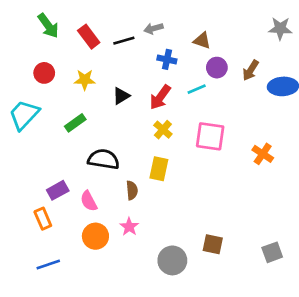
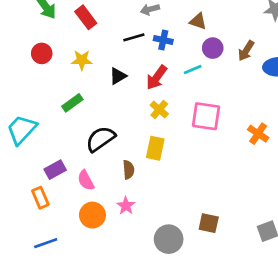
black line: (124, 41) -> (134, 37), moved
cyan trapezoid: (24, 115) -> (22, 130), moved
black semicircle: (104, 159) -> (100, 139), turned -44

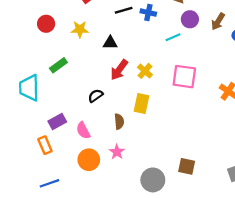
black triangle: (118, 76) -> (110, 43), turned 32
red arrow: (157, 77) -> (119, 70), moved
green rectangle: (72, 103) -> (58, 65), moved
cyan trapezoid: (22, 130) -> (29, 88), turned -44
black semicircle: (100, 139) -> (96, 96), size x0.6

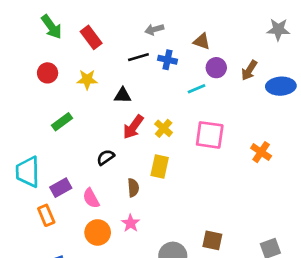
cyan trapezoid: (29, 88) -> (28, 172), moved

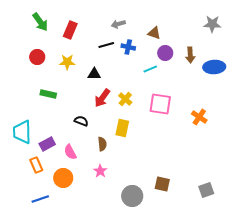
red rectangle: (91, 37) -> (70, 30), turned 60
brown arrow: (249, 70) -> (190, 55), turned -35
green rectangle: (62, 122) -> (48, 94), turned 49
black semicircle: (106, 157) -> (81, 121), turned 56
orange circle: (98, 232) -> (63, 178), moved

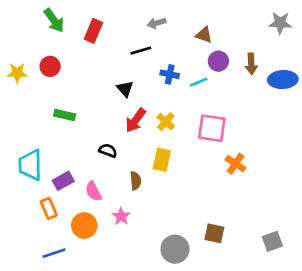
blue cross: (128, 47) -> (170, 74), moved
yellow star: (67, 62) -> (17, 73), moved
black triangle: (94, 74) -> (125, 89), turned 48
orange cross: (199, 117) -> (235, 164), moved
pink star: (100, 171) -> (121, 216), moved

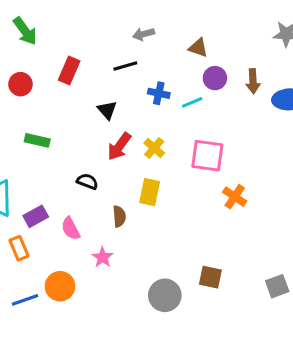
red rectangle: (93, 31) -> (69, 71), moved
orange circle: (84, 225) -> (60, 286), moved

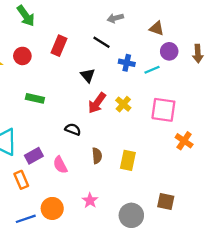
black line: (125, 66) -> (102, 42), turned 48
yellow rectangle: (150, 192) -> (128, 160), moved
pink star: (103, 257) -> (90, 200), moved

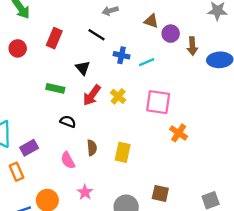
purple circle: (169, 51) -> (171, 34), moved
green rectangle: (35, 98) -> (55, 88), moved
pink semicircle: (60, 165) -> (68, 160), moved

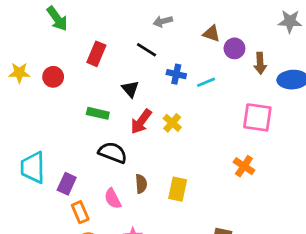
red circle: (18, 48) -> (53, 77), moved
pink square: (158, 102) -> (257, 117), moved
black semicircle: (68, 121) -> (113, 153), size x1.5
purple rectangle: (29, 148) -> (67, 184), turned -36
orange rectangle: (17, 172) -> (80, 212), moved

